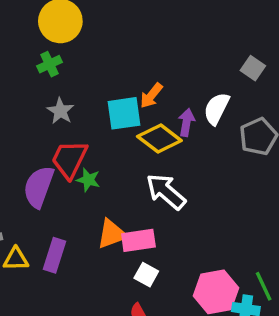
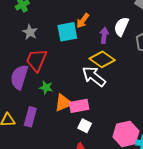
yellow diamond: (159, 138) -> (102, 59), moved
green star: (88, 180) -> (46, 88), moved

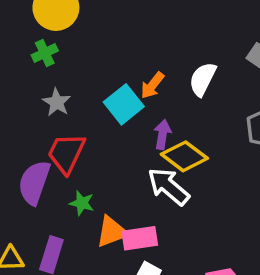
white semicircle: (121, 27) -> (203, 79), moved
cyan square: (67, 32) -> (124, 104), turned -30
purple arrow: (104, 35) -> (162, 134), moved

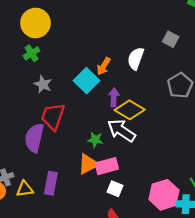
green star: (82, 203) -> (95, 140), moved

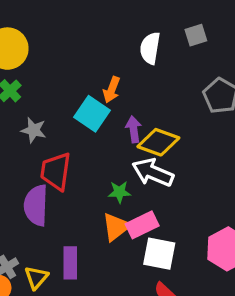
gray square: (171, 39) -> (196, 35), turned -35
white semicircle: (136, 59) -> (150, 48), moved
yellow triangle: (25, 189) -> (36, 277), turned -30
white square: (115, 189) -> (159, 254), size x1.5

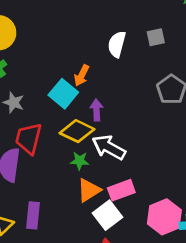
yellow diamond: (158, 142) -> (77, 131), moved
pink rectangle: (142, 225) -> (121, 190), moved
orange triangle: (116, 227) -> (89, 190), moved
white square: (159, 254) -> (107, 215), turned 36

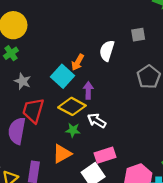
white semicircle: (117, 44) -> (107, 51), moved
white arrow: (109, 147) -> (97, 121), size x0.7
orange triangle: (89, 190) -> (62, 154), moved

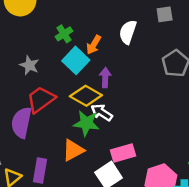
green cross: (11, 53) -> (64, 34), moved
red trapezoid: (33, 110) -> (41, 99), turned 36
white arrow: (97, 121) -> (102, 112), moved
green star: (73, 130) -> (86, 123), size x1.5

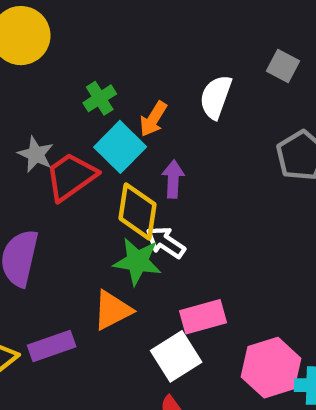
gray square: (165, 14) -> (283, 66), turned 35
yellow diamond: (86, 96) -> (138, 211), turned 68
red trapezoid: (41, 99) -> (71, 176), moved
purple rectangle: (40, 171) -> (52, 346), turned 60

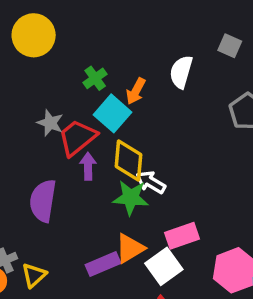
purple arrow: (173, 179) -> (88, 166), moved
orange triangle: (112, 310) -> (130, 248), moved
purple rectangle: (52, 346) -> (103, 264), moved

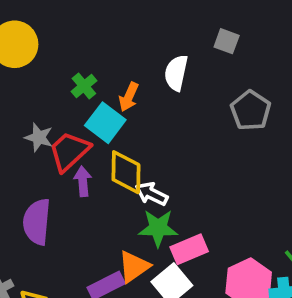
green star: (131, 198) -> (158, 228), moved

